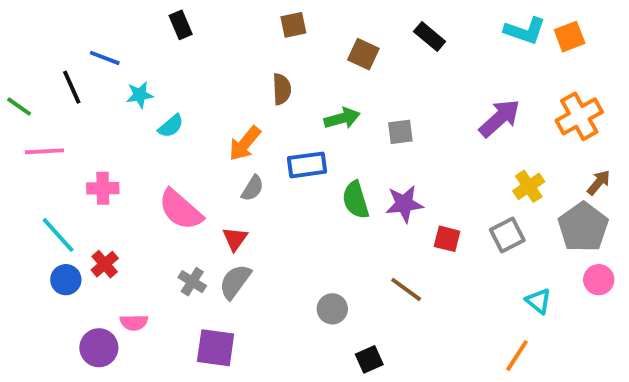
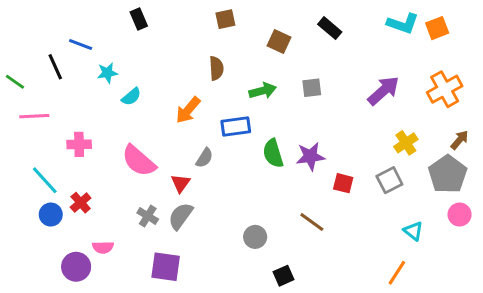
gray square: (400, 132) -> (312, 88), moved
gray semicircle: (253, 188) -> (204, 158), moved

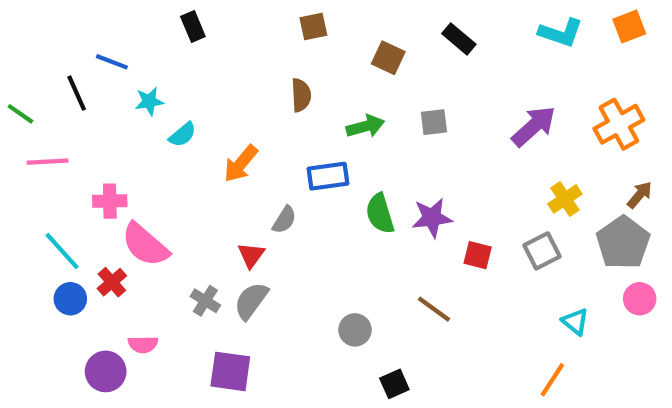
orange square: (437, 28) -> (629, 27), moved
orange arrow: (188, 110) -> (241, 164), moved
pink semicircle: (139, 161) -> (145, 245), moved

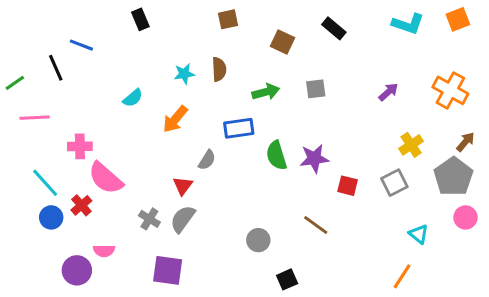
cyan star: (149, 101) -> (184, 74), moved
green line: (20, 114) -> (15, 83), turned -70
orange cross: (619, 124) -> (450, 90), turned -32
purple arrow: (534, 126) -> (388, 92), size x0.6

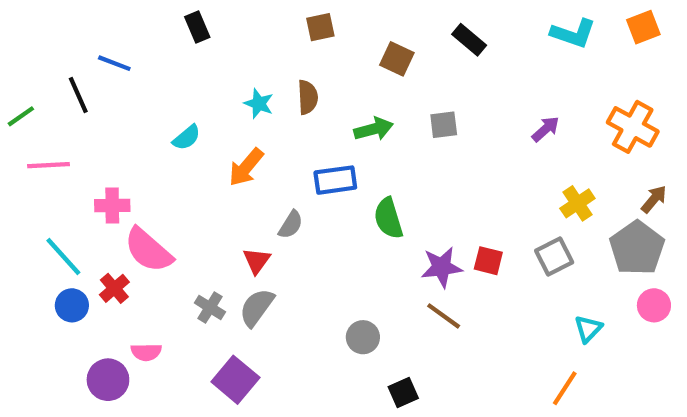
cyan star: (184, 74) -> (259, 104), turned 30
purple star: (314, 158) -> (442, 267), moved
cyan triangle: (419, 234) -> (588, 329), turned 35
purple square: (168, 270) -> (235, 380), turned 32

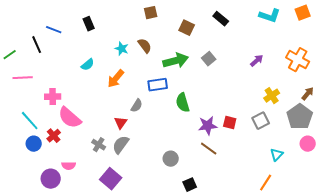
black rectangle: (197, 27) -> (89, 24), moved
brown semicircle: (308, 97) -> (145, 46), turned -35
gray square: (444, 125) -> (209, 59), turned -32
green arrow: (374, 129) -> (176, 61), size x1.4

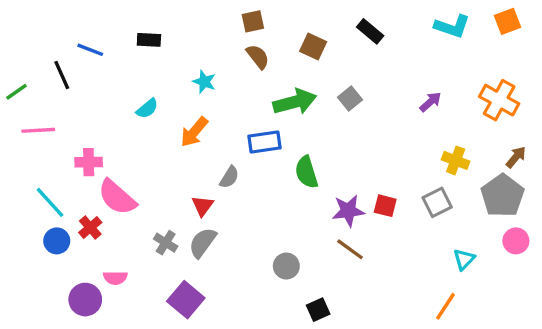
black rectangle: (89, 24) -> (149, 40), turned -64
brown semicircle: (145, 46) -> (258, 57), moved
yellow cross: (272, 96) -> (456, 160), turned -35

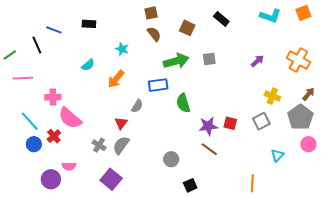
gray square: (350, 98) -> (209, 59), turned 32
orange line: (446, 306) -> (252, 183), moved, turned -30

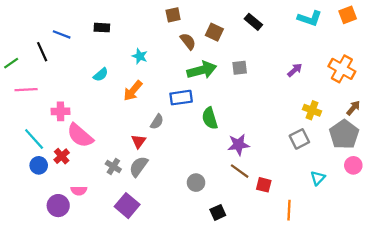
brown semicircle: (154, 34) -> (188, 41), moved
red square: (230, 123) -> (264, 185), moved

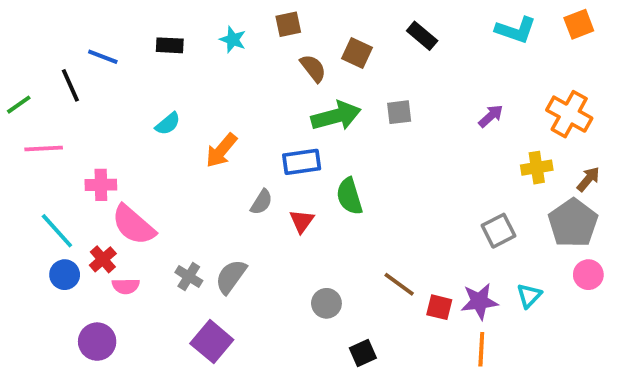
cyan star: (140, 56) -> (233, 40), moved
yellow cross: (312, 110) -> (537, 168), moved, turned -30
red triangle: (139, 141) -> (302, 221), moved
purple star: (238, 145) -> (479, 301), moved
pink semicircle: (79, 191) -> (126, 286), moved

